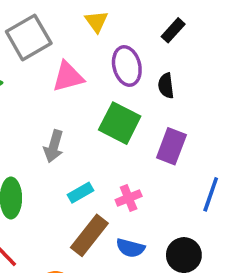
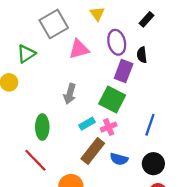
green square: (120, 123) -> (112, 100), moved
purple rectangle: (171, 146) -> (124, 71), moved
blue line: (211, 194) -> (150, 125), moved
pink cross: (129, 198) -> (109, 127), moved

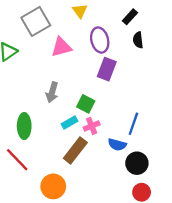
black semicircle: (142, 55) -> (138, 40), moved
green square: (112, 100) -> (86, 104), moved, size x0.7
blue semicircle: (119, 159) -> (117, 145), moved

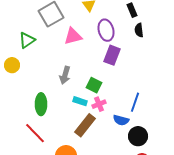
black rectangle: (130, 17) -> (132, 10), turned -64
cyan rectangle: (69, 123) -> (80, 101), turned 48

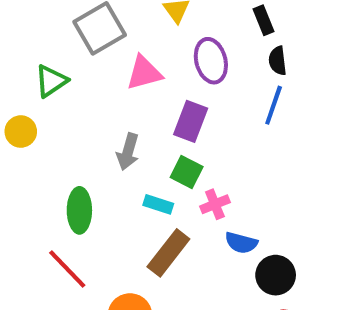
purple rectangle: (112, 55) -> (191, 121), moved
blue line: (135, 102) -> (274, 105), moved
pink cross: (99, 104) -> (215, 204), moved

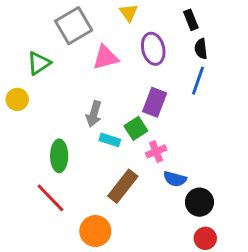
purple rectangle: (191, 121) -> (155, 102), moved
green square: (187, 172) -> (136, 128), turned 30
cyan rectangle: (158, 204) -> (110, 140), moved

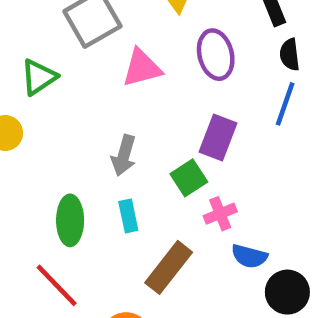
cyan rectangle: (110, 140) -> (128, 216), moved, turned 60

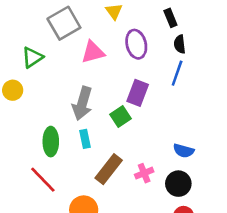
gray arrow: (124, 155) -> (82, 103), size x1.4
pink cross: (220, 214) -> (144, 173), moved
blue semicircle: (249, 256) -> (184, 151), moved

